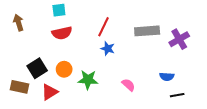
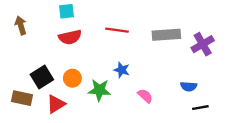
red line: (104, 27) -> (117, 30), turned 72
blue star: (108, 49) -> (122, 70), moved

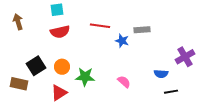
gray rectangle: (166, 35) -> (142, 30), size x0.7
purple cross: (203, 44) -> (185, 57), moved
blue star: (122, 70) -> (122, 41), moved
red triangle: (56, 104) -> (59, 93), moved

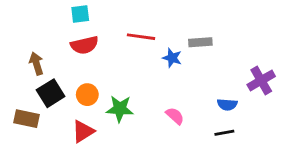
brown arrow: (18, 22) -> (36, 64), moved
black line: (171, 92) -> (224, 133), moved

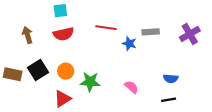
brown arrow: (36, 64) -> (27, 35), moved
purple cross: (261, 80) -> (190, 34), moved
brown rectangle: (26, 119) -> (13, 74), moved

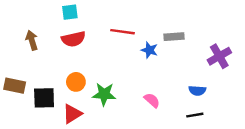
purple cross: (190, 34) -> (219, 56), moved
black square: (38, 70) -> (44, 98), moved, turned 30

